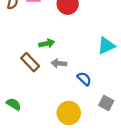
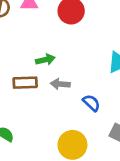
brown rectangle: (30, 62) -> (25, 83), turned -48

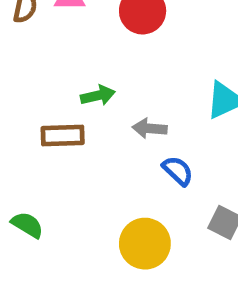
gray arrow: (60, 84) -> (150, 128), moved

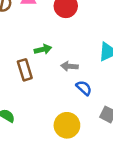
brown rectangle: (63, 135) -> (25, 70), turned 75

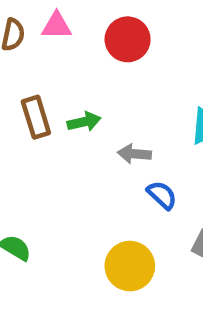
brown rectangle: (25, 70) -> (36, 117), moved

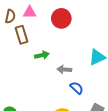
brown rectangle: (36, 117) -> (21, 35), moved

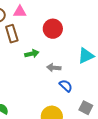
red circle: (61, 18) -> (53, 29), moved

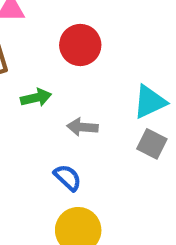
blue semicircle: (66, 86) -> (68, 178), moved
gray square: (86, 108) -> (152, 144), moved

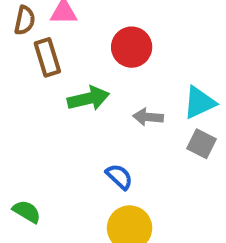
green arrow: (36, 98) -> (88, 98), size x1.4
gray arrow: (82, 127) -> (148, 117), moved

